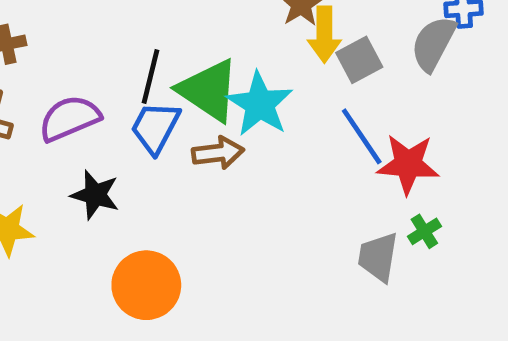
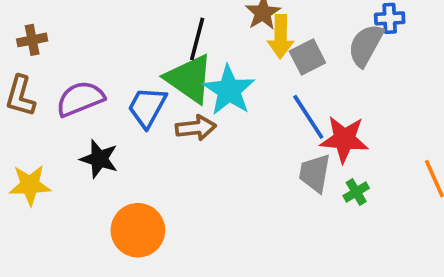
black line: (151, 76) -> (197, 39), moved
gray trapezoid: (378, 257) -> (315, 173), moved

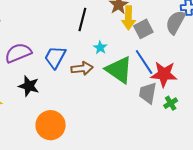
green triangle: (189, 79) -> (119, 70), moved
cyan star: (229, 90) -> (100, 48), size x0.5

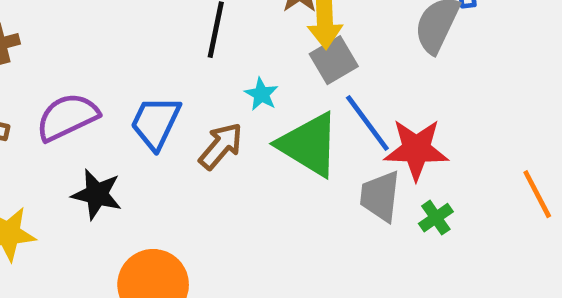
gray square: (143, 29) -> (334, 60), moved
brown arrow: (82, 68) -> (221, 146), turned -40

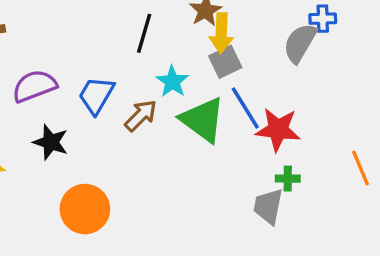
cyan star: (261, 94) -> (172, 82), size x1.4
gray trapezoid: (380, 196) -> (268, 206), moved
green cross: (436, 218) -> (288, 179), turned 30

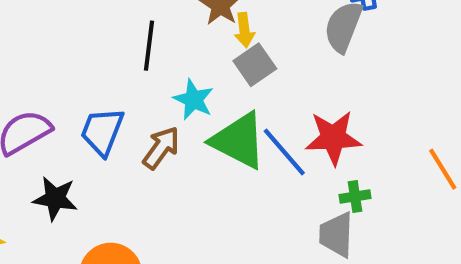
yellow arrow: (221, 33) -> (244, 30), size x0.7
blue line: (245, 108) -> (284, 152), moved

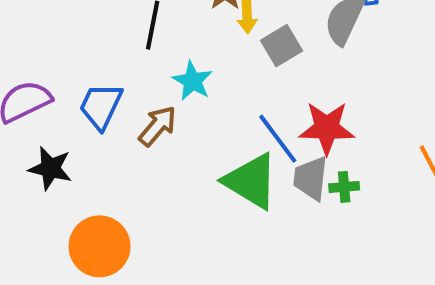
gray square: (255, 65) -> (282, 46), moved
green triangle: (239, 141) -> (251, 181), moved
gray trapezoid: (336, 235) -> (311, 178), moved

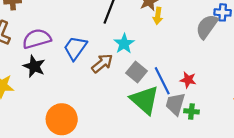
gray square: (282, 46) -> (136, 72), moved, turned -30
red star: (327, 128) -> (188, 80), size x0.6
black star: (50, 168) -> (34, 66), moved

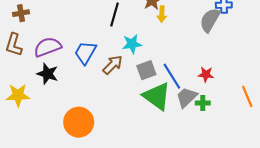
cyan star: (124, 44) -> (132, 44), turned 30
gray square: (136, 72) -> (146, 70), turned 36
red star: (188, 80) -> (206, 74), moved
gray trapezoid: (175, 104) -> (187, 97), turned 35

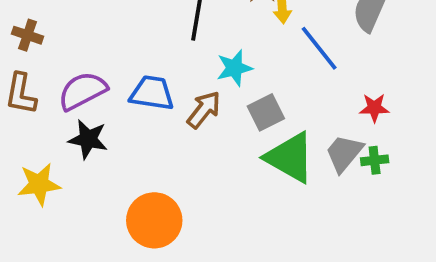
brown cross: (21, 13) -> (28, 35), turned 35
blue trapezoid: (85, 52) -> (152, 93), turned 75
blue line: (172, 76) -> (319, 48), moved

